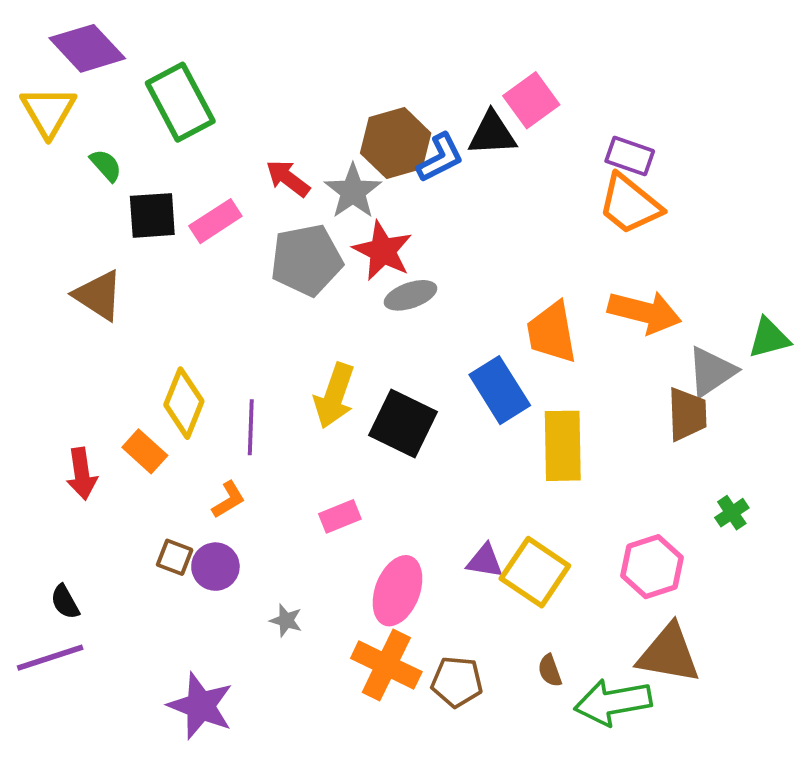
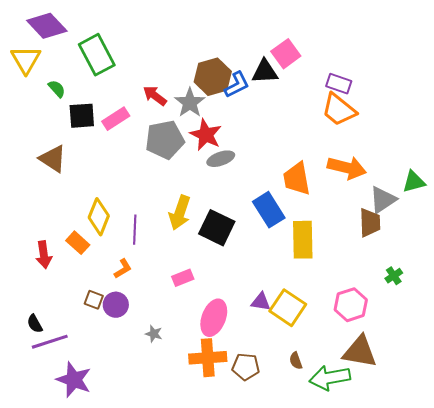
purple line: (50, 658) -> (50, 342), moved
orange cross: (386, 665) -> (208, 358), turned -30
purple star: (201, 706) -> (74, 380), moved

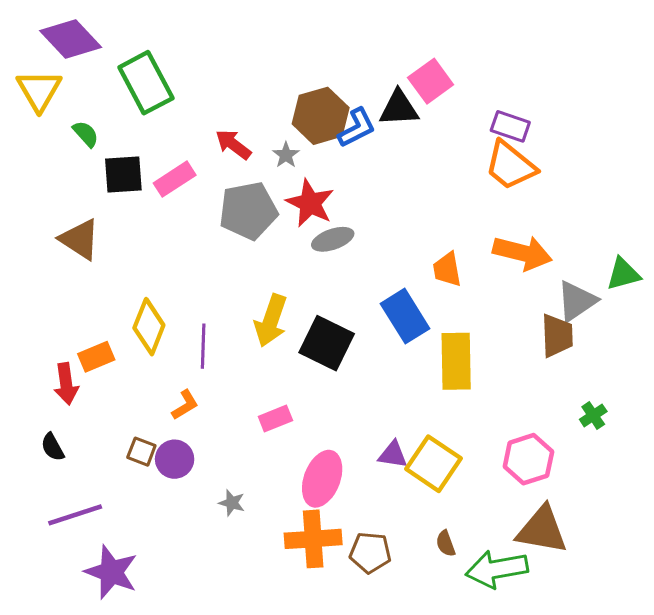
gray star: (190, 103) -> (286, 155), size x0.6
orange trapezoid: (297, 179) -> (447, 269), size x0.7
orange rectangle: (78, 243) -> (96, 357), moved, turned -65
black semicircle: (35, 324) -> (53, 447), moved

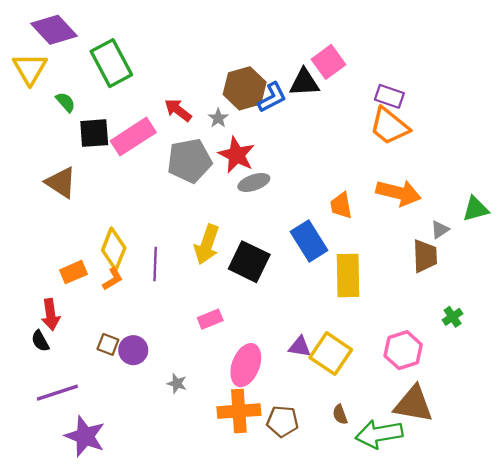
pink rectangle: (175, 179) -> (133, 137), size x1.4
gray triangle: (577, 301) -> (440, 230), size x0.6
red arrow: (66, 384) -> (51, 315), moved
orange L-shape: (185, 405) -> (113, 279), moved

